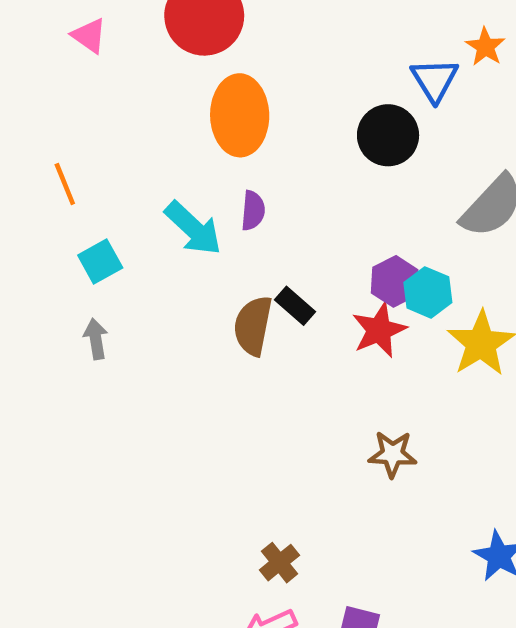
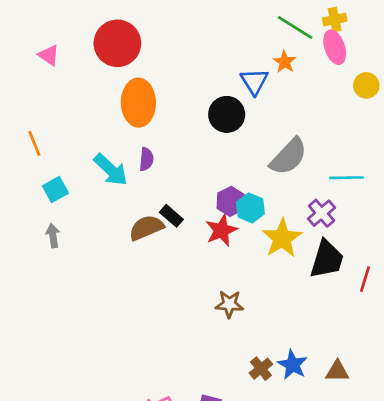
brown semicircle: (253, 326) -> (146, 228), turned 56
brown cross: (280, 563) -> (261, 369), moved

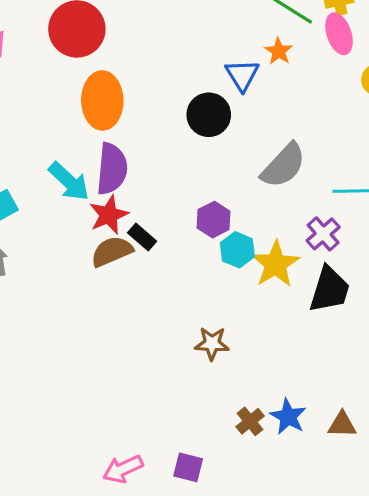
purple semicircle: (146, 159) -> (112, 169), size x1.8
cyan hexagon: (250, 208) -> (237, 250), moved
red star: (221, 230) -> (109, 215), moved

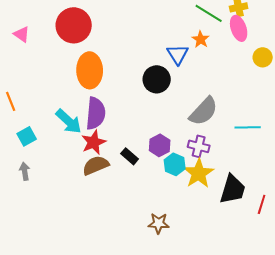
purple cross: (323, 234) -> (199, 146), moved, turned -35
black rectangle: (142, 237) -> (130, 156), moved

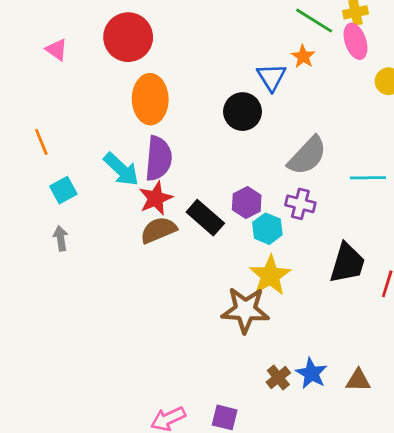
black rectangle: (130, 156) -> (205, 218), size x1.5
yellow star: (199, 173) -> (270, 276), moved
brown star: (159, 223) -> (245, 310), size x1.6

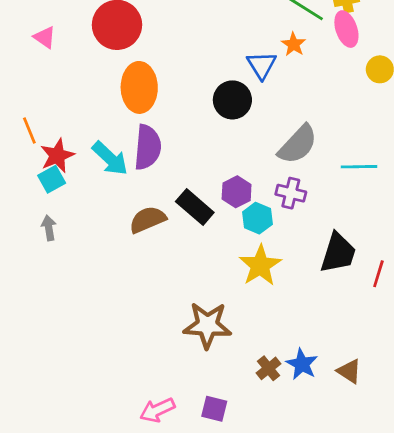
red star: (156, 198) -> (57, 156), moved
brown star: (245, 310) -> (207, 325), moved
brown triangle: (358, 380) -> (349, 371), turned 32

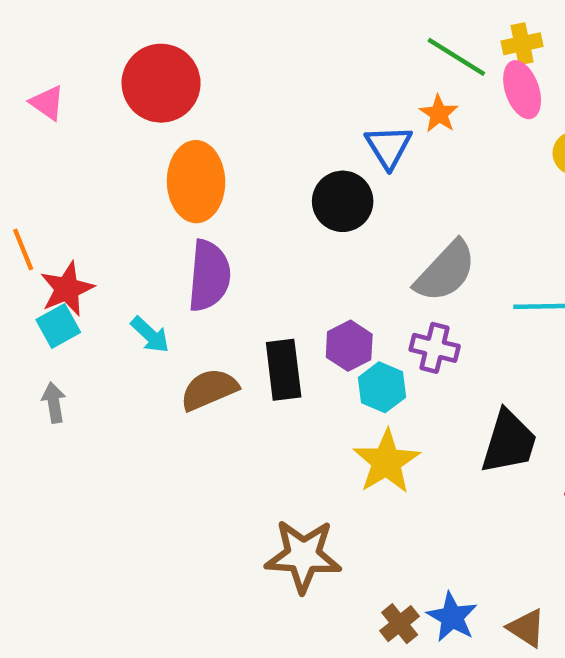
cyan arrow: (110, 158) -> (150, 335), moved, size x0.7
black rectangle: (195, 207) -> (284, 370), turned 42

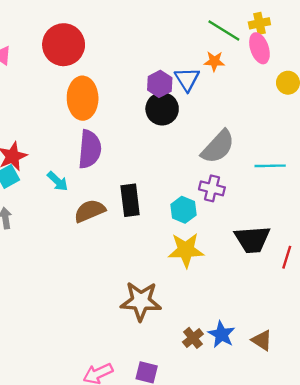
orange star: (439, 114) -> (214, 61), turned -30
purple hexagon: (349, 346) -> (160, 84), moved
black trapezoid: (509, 442) -> (252, 239), turned 69
yellow star: (386, 462) -> (186, 250), turned 30

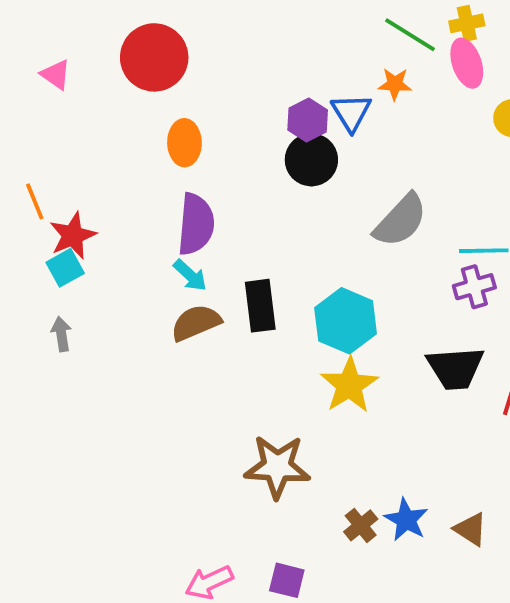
orange ellipse: (83, 98) -> (184, 143), size x0.7
cyan arrow: (58, 181) -> (190, 275), moved
purple cross: (212, 188) -> (474, 287), moved, turned -30
cyan hexagon: (183, 210) -> (346, 321), size x1.5
yellow star: (186, 250) -> (349, 385), turned -30

